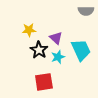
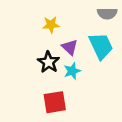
yellow star: (29, 30) -> (51, 25), moved
cyan trapezoid: (81, 50) -> (101, 46), moved

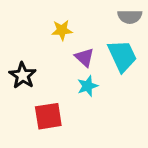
black star: (48, 62) -> (23, 75), moved
red square: (55, 102) -> (48, 116), moved

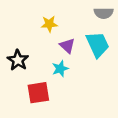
cyan star: (88, 86) -> (60, 69), moved

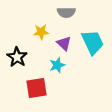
gray semicircle: (104, 13) -> (66, 12), moved
yellow star: (49, 24) -> (41, 32), moved

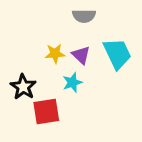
yellow star: (41, 32) -> (55, 54), moved
black star: (17, 57) -> (23, 87), moved

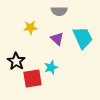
yellow star: (55, 54) -> (31, 27), moved
cyan star: (72, 83) -> (51, 67), moved

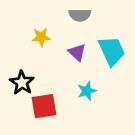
cyan star: (51, 67) -> (87, 91), moved

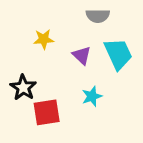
gray semicircle: (80, 15) -> (98, 16), moved

